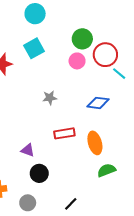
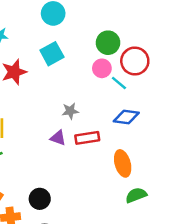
cyan line: (119, 74) -> (119, 83), moved
red rectangle: (64, 133) -> (87, 138), moved
purple triangle: (28, 150) -> (58, 138), moved
black circle: (39, 173) -> (40, 199), moved

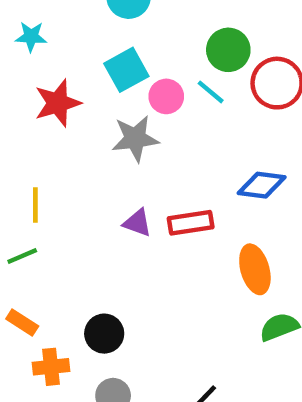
pink circle: (102, 68) -> (166, 96), moved
cyan line: (119, 83) -> (211, 92), moved
gray star: (70, 111) -> (135, 139), moved, size x1.5

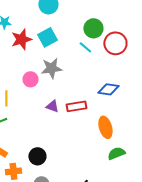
pink circle: (166, 96) -> (30, 79), moved
red star: (58, 103) -> (21, 39), moved

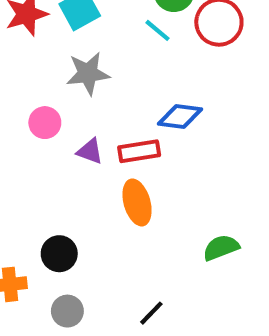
pink circle: (30, 79) -> (45, 123), moved
blue diamond: (108, 89) -> (180, 116), moved
orange ellipse: (105, 127) -> (137, 202), moved

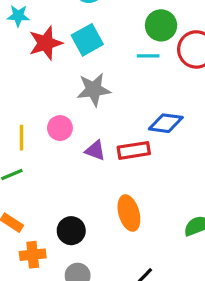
cyan line: (158, 30) -> (148, 56), turned -40
orange ellipse: (137, 202) -> (129, 213), moved

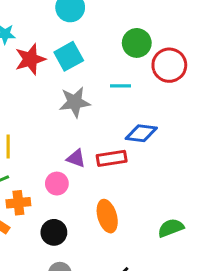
cyan line: (148, 56) -> (120, 86), moved
pink circle: (60, 128) -> (57, 184), moved
orange cross: (33, 255) -> (18, 203), moved

